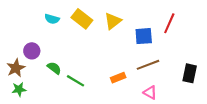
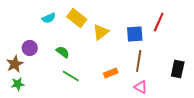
cyan semicircle: (52, 19) -> (49, 18), turned -40
yellow triangle: (113, 21) -> (101, 32), moved
brown line: (148, 65) -> (139, 61), turned -60
green semicircle: (54, 68) -> (63, 52), moved

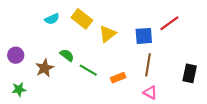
red line: (159, 22) -> (169, 23), turned 30
purple circle: (30, 48) -> (16, 55), moved
brown star: (15, 64) -> (45, 68), moved
green line: (71, 76) -> (88, 70), moved

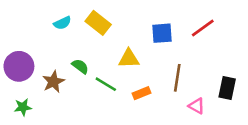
yellow triangle: (107, 34) -> (129, 59), moved, turned 36
blue square: (144, 36) -> (162, 33), moved
purple circle: (16, 55) -> (19, 66), size x1.5
pink triangle: (150, 93) -> (196, 106), moved

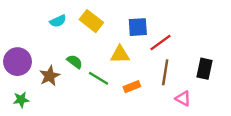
red line: (203, 28) -> (160, 43), moved
blue square: (162, 33) -> (138, 27), moved
black rectangle: (227, 88) -> (205, 69), moved

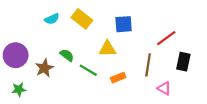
red line: (160, 43) -> (166, 38), moved

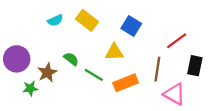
blue square: (124, 24) -> (131, 26), turned 36
orange rectangle: (118, 78) -> (126, 83), size x1.5
pink triangle: (164, 88) -> (174, 94), size x1.5
green star: (19, 89) -> (30, 88), moved

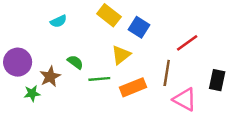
yellow rectangle: (87, 20) -> (109, 15), moved
yellow triangle: (114, 52) -> (121, 55), turned -36
black rectangle: (195, 66) -> (217, 80), moved
green line: (94, 75) -> (99, 79), turned -36

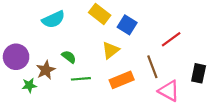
cyan semicircle: (58, 21) -> (53, 19), size x1.5
brown line: (167, 73) -> (152, 67), turned -30
green line: (99, 79) -> (81, 79), moved

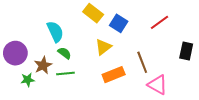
cyan semicircle: (53, 19) -> (55, 32), moved, turned -90
red line: (171, 39) -> (160, 22), moved
black rectangle: (199, 73) -> (186, 51), moved
green line: (81, 79) -> (65, 74), moved

